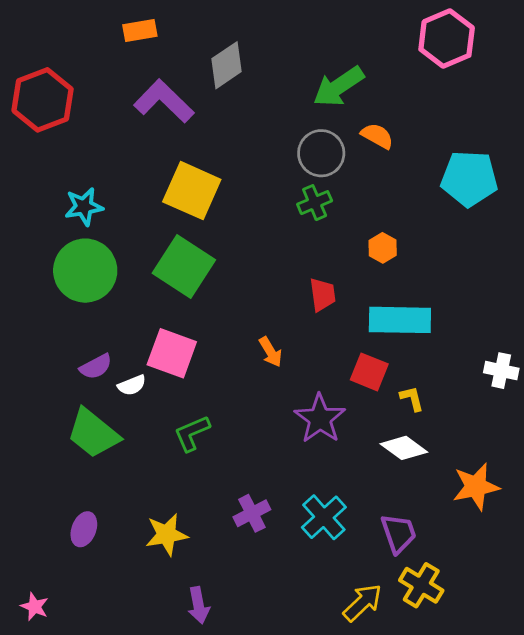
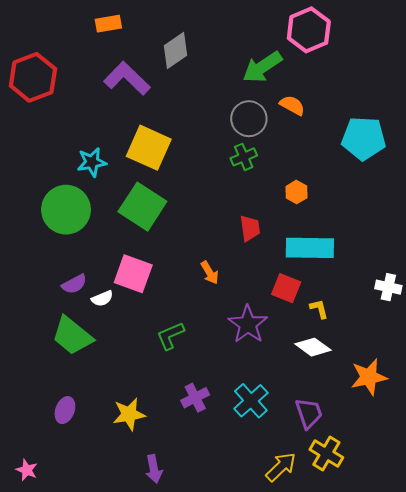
pink hexagon: (447, 39) -> (309, 30), moved
cyan star: (84, 207) -> (92, 162), moved
green L-shape: (192, 433) -> (170, 336), moved

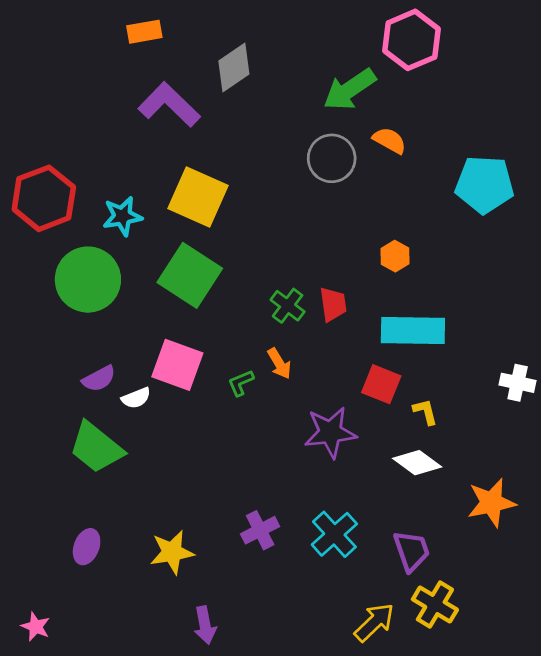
red hexagon: (33, 77) -> (44, 198), moved
green cross: (244, 157) -> (288, 306), moved, turned -30
purple star: (248, 324) -> (330, 432), turned 30
green L-shape: (170, 336) -> (241, 383), moved, size x0.7

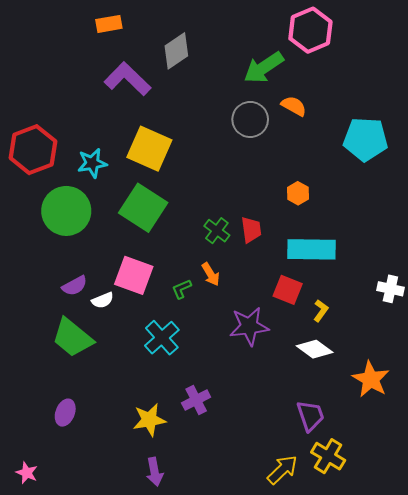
yellow L-shape: (425, 412) -> (321, 311), turned 50
orange star: (491, 503) -> (371, 379), turned -30
cyan cross: (334, 534) -> (162, 338), moved
yellow star: (172, 552) -> (149, 420), moved

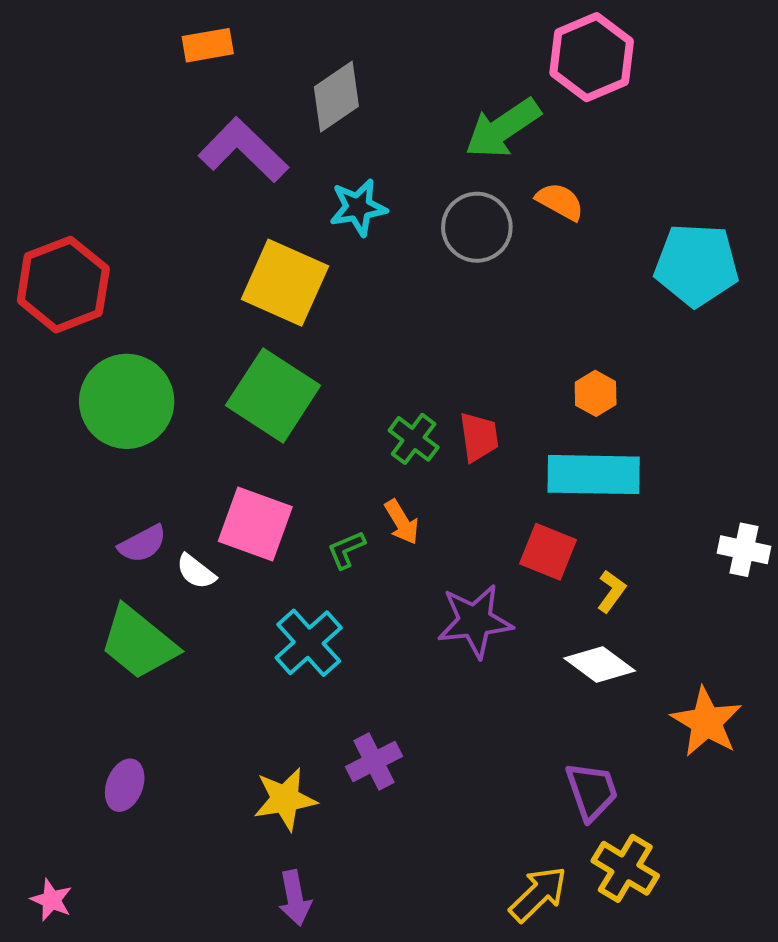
cyan star: (92, 163) -> (358, 207), moved
orange hexagon: (298, 193) -> (596, 393), moved
white semicircle: (103, 300) -> (196, 572), turned 60

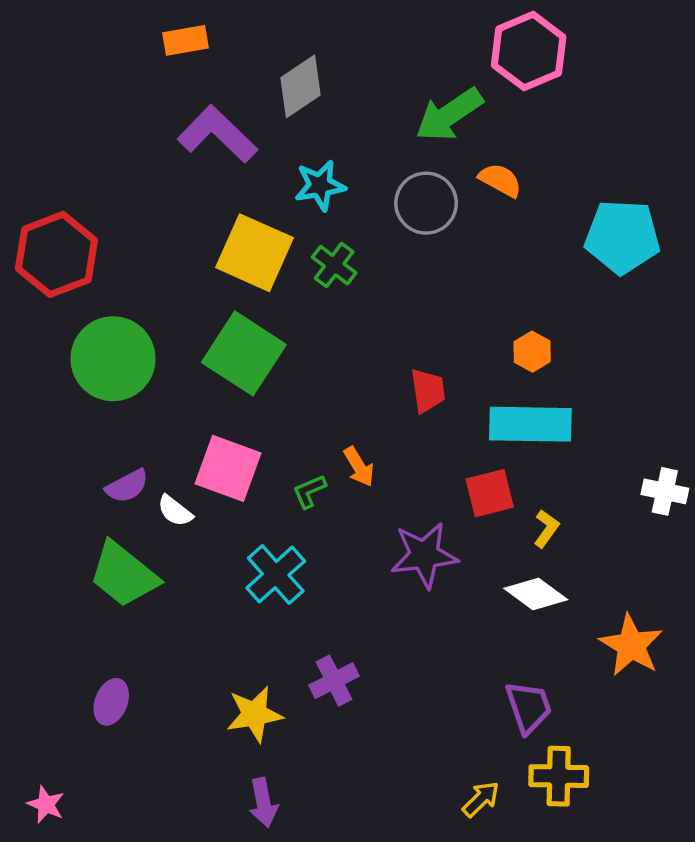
green cross: (414, 439) -> (334, 265), moved
red square: (548, 552) -> (490, 493), turned -36
yellow cross: (625, 868) -> (559, 776), turned -30
yellow arrow: (538, 894) -> (481, 799), size x0.7

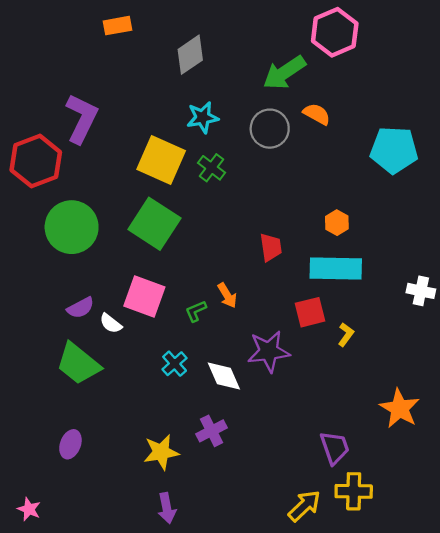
purple L-shape: (217, 134) -> (82, 119), moved, turned 72
white cross: (665, 491) -> (421, 291), moved
cyan cross: (276, 575) -> (175, 364), size x0.7
white diamond: (536, 594) -> (224, 376), moved, turned 30
yellow arrow: (481, 799) -> (304, 506), size x1.4

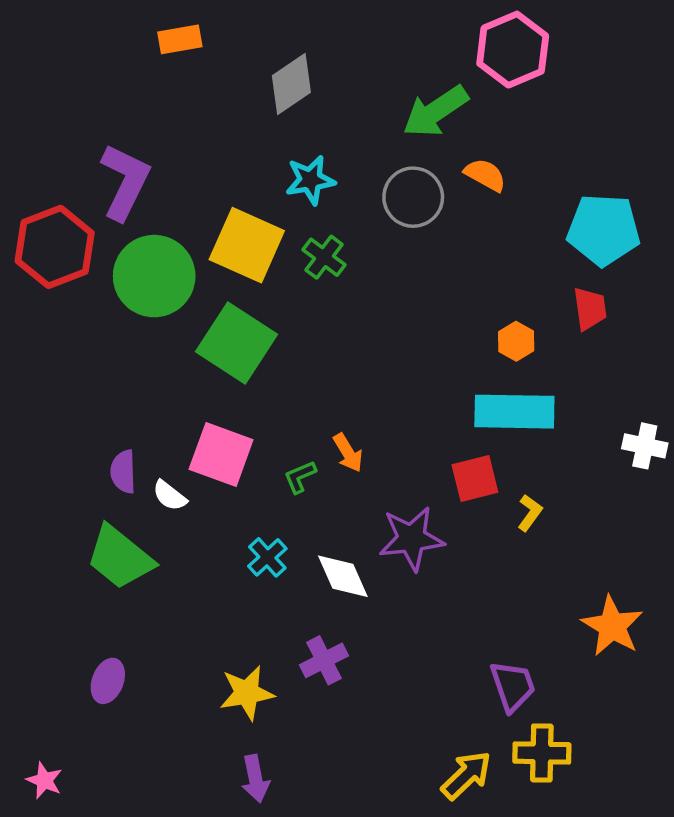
green circle: (72, 227) -> (154, 276), moved
red trapezoid: (271, 247) -> (590, 309), moved
purple semicircle: (81, 308) -> (123, 472), turned 116

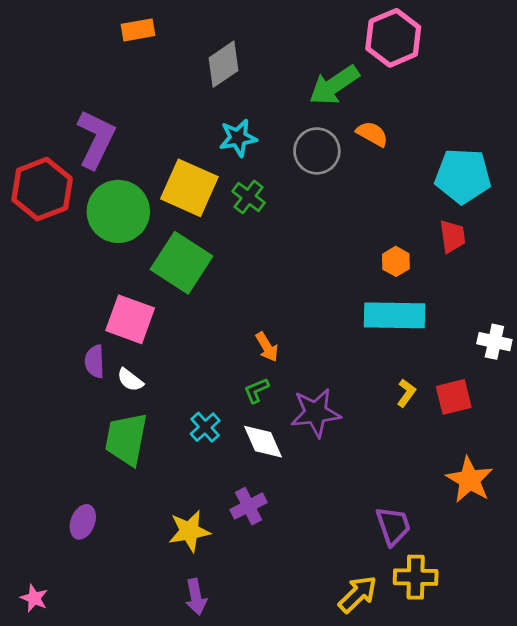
pink square: (221, 454) -> (130, 319), moved
green L-shape: (300, 477) -> (256, 390), moved
red square: (475, 478) -> (454, 397), moved
green trapezoid: (120, 557) -> (126, 439), moved, turned 62

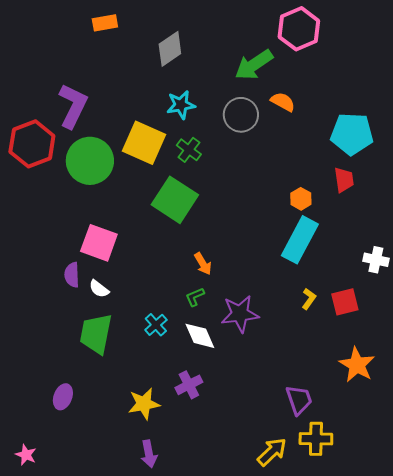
green square: (181, 263) -> (175, 200), moved
cyan rectangle: (395, 315) -> (300, 240), turned -63

